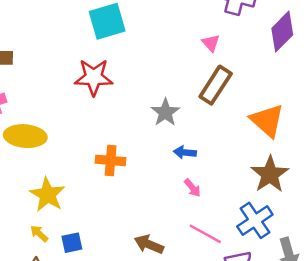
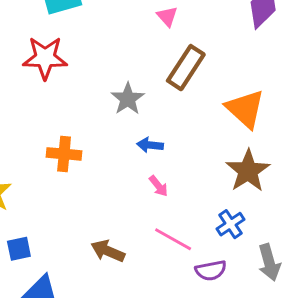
pink triangle: (211, 43) -> (167, 16), moved
blue cross: (255, 220) -> (231, 224), size x0.7

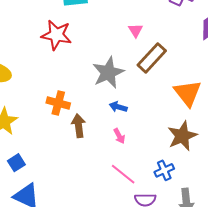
pink triangle: (167, 16) -> (136, 30), moved
gray star: (128, 99) -> (108, 73), size x1.4
blue square: (19, 249) -> (16, 163), turned -30
brown arrow: (108, 251) -> (79, 126), moved, turned 50

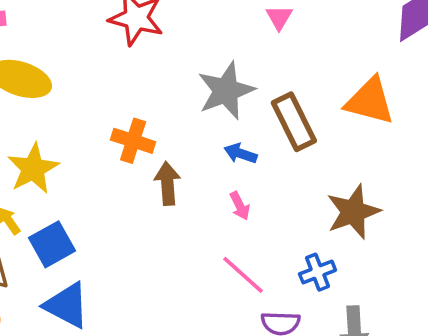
brown rectangle: (152, 58) -> (294, 122), moved, turned -72
orange triangle: (188, 93) -> (370, 101), moved, turned -40
blue square: (16, 163) -> (52, 244), size x1.4

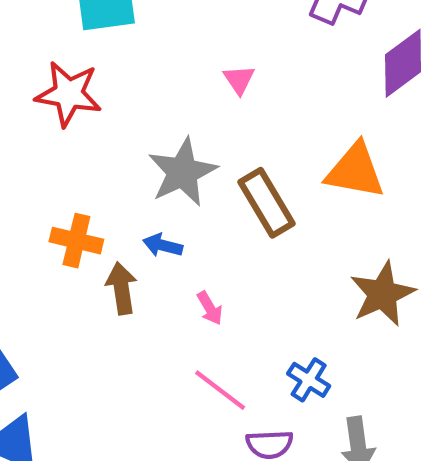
blue arrow: (241, 153) -> (163, 245), moved
brown star: (353, 212) -> (382, 294), moved
blue cross: (317, 272) -> (309, 380), turned -32

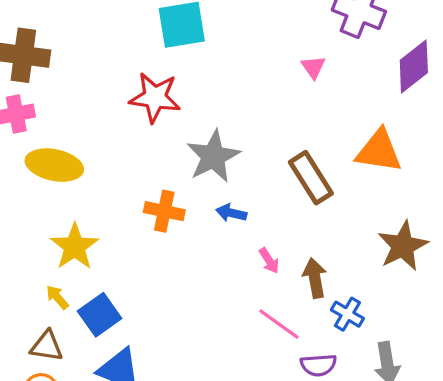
pink triangle: (239, 80) -> (313, 67), moved
gray star: (182, 172) -> (213, 156), moved
brown arrow: (121, 288) -> (315, 278), moved

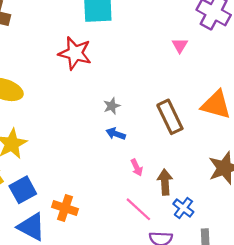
gray star: (213, 156) -> (112, 106), moved, size x0.5
orange cross: (164, 211) -> (65, 208), moved

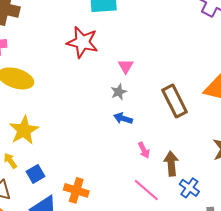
pink triangle: (180, 45) -> (126, 66), moved
blue square: (23, 190) -> (36, 174), size x0.7

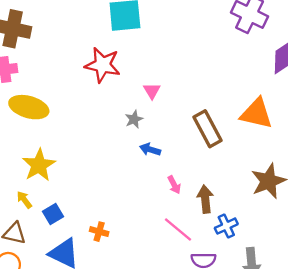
gray star: (119, 92) -> (134, 119), moved
blue cross: (189, 188) -> (226, 226), turned 30
orange cross: (76, 190) -> (99, 232), size x0.7

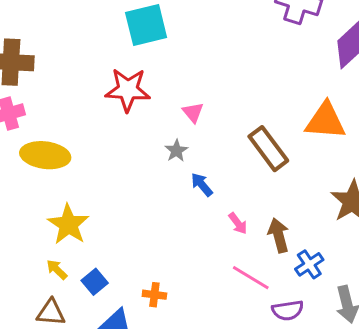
blue arrow: (150, 149) -> (202, 185), turned 42

